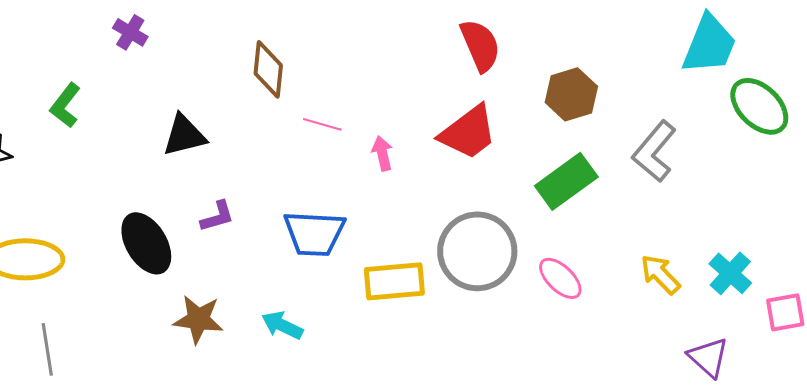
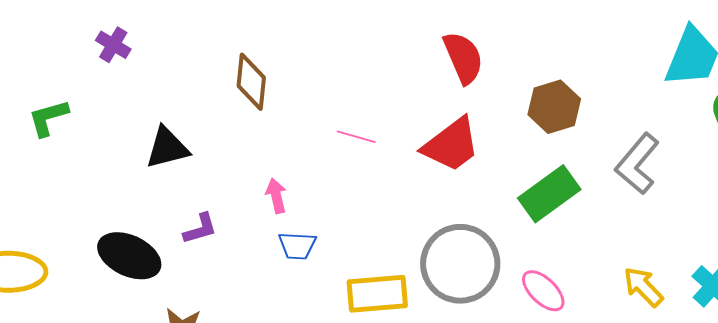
green L-shape: (65, 105) -> (48, 118), turned 36
pink line: (322, 124) -> (356, 137), moved
pink arrow: (382, 153) -> (276, 196), moved
blue trapezoid: (314, 233) -> (297, 246), size x0.6
black ellipse: (146, 243) -> (129, 256), turned -34

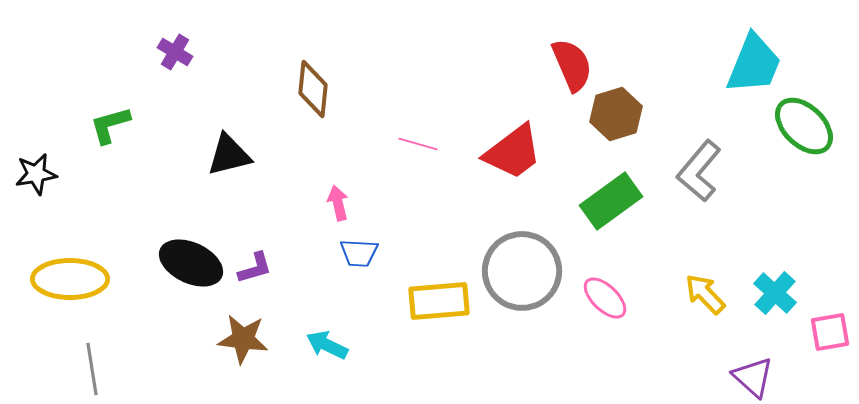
red semicircle: (463, 58) -> (572, 65), moved
purple L-shape: (200, 229) -> (255, 268), moved

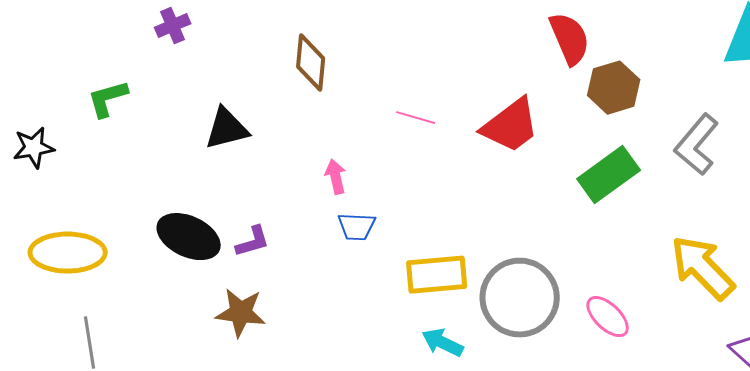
purple cross: (175, 52) -> (173, 26), turned 36
gray circle: (522, 271) -> (520, 298), moved
yellow arrow: (705, 294) -> (703, 268), size x1.6
pink ellipse: (605, 298) -> (608, 317), moved
cyan arrow: (327, 345) -> (443, 343), moved

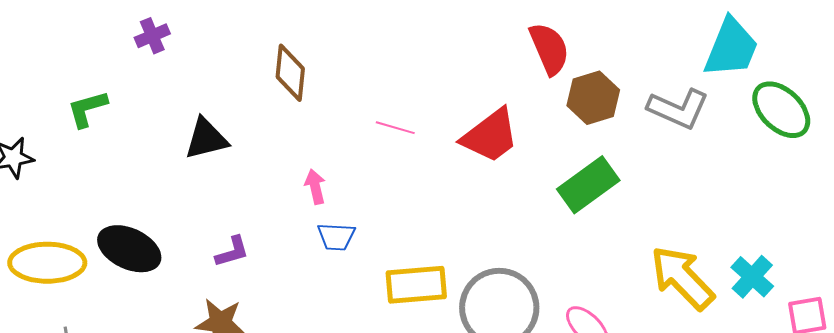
gray L-shape: (697, 145) -> (678, 109), moved, turned -106
black ellipse: (189, 237) -> (129, 249), moved

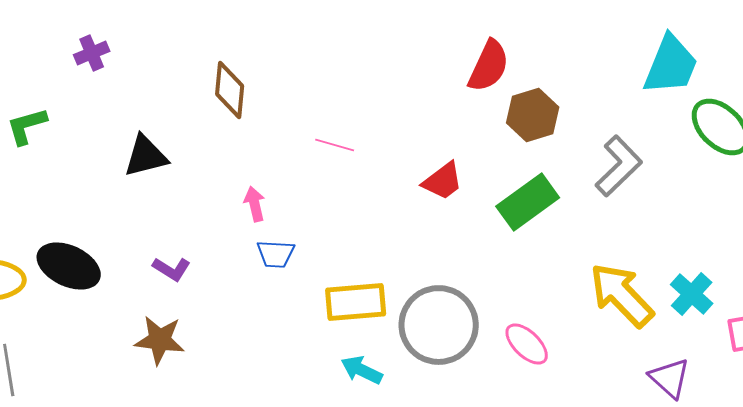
red semicircle: (549, 49) -> (489, 66), turned 48
gray L-shape: (678, 109) -> (619, 166), moved, turned -68
red trapezoid: (490, 136) -> (443, 181), moved, size x0.7
purple L-shape: (232, 252) -> (172, 269), turned 48

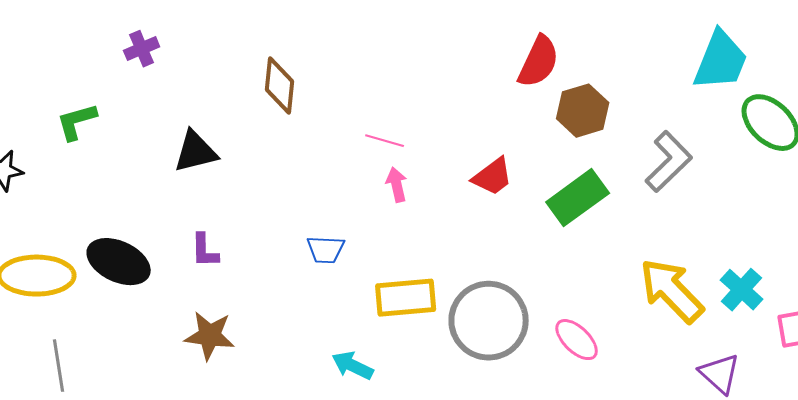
pink arrow: (255, 204) -> (397, 185), moved
purple L-shape: (172, 269) -> (205, 251), moved, turned 57
cyan arrow: (362, 370) -> (353, 366), moved

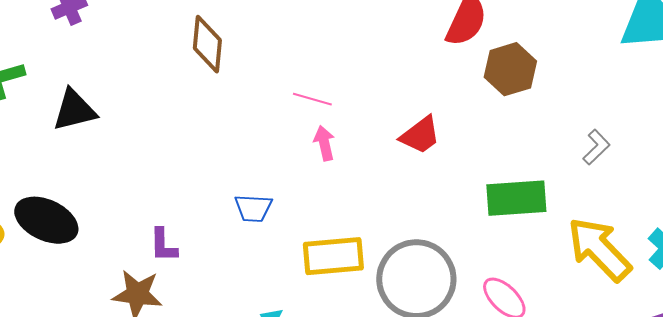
black triangle: (196, 152) -> (74, 110), moved
gray L-shape: (669, 162) -> (596, 147), moved, size x0.6
green rectangle: (578, 198) -> (516, 198), moved, turned 32
purple L-shape: (205, 251) -> (163, 245), moved

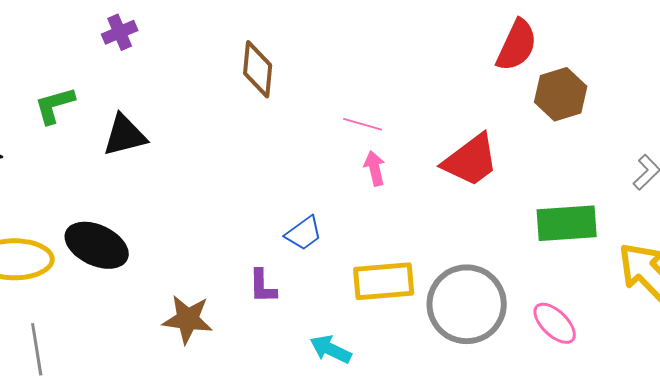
red trapezoid: (420, 135) -> (471, 160), size x1.4
blue trapezoid: (253, 208) -> (304, 233), turned -39
purple L-shape: (163, 245) -> (263, 286), moved

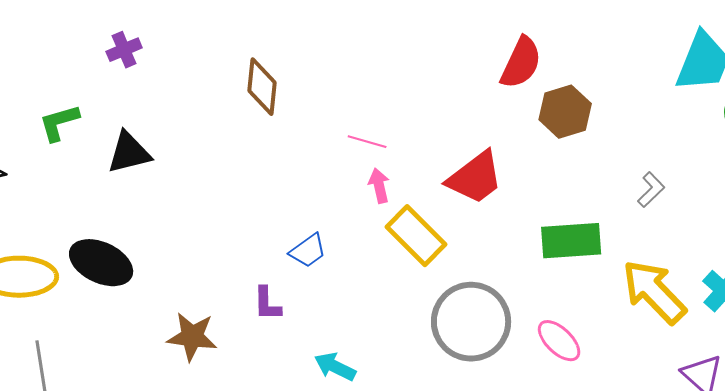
yellow rectangle: (384, 281) -> (416, 236), moved, turned 50

